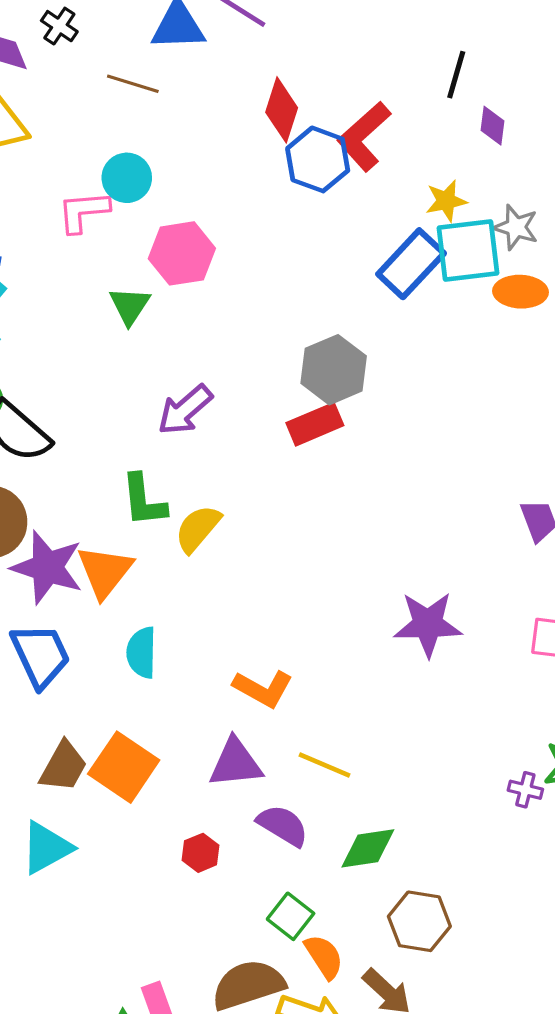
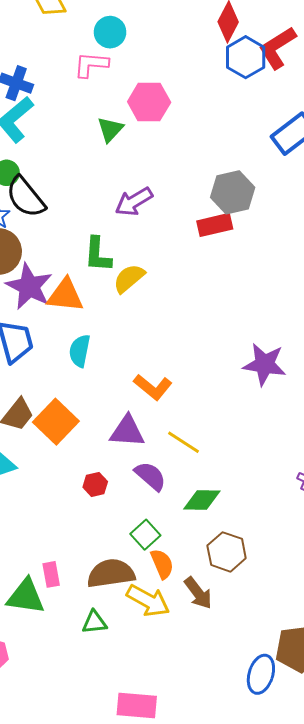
cyan circle: (127, 178) -> (110, 32), moved
orange triangle: (105, 572) -> (65, 295), turned 48

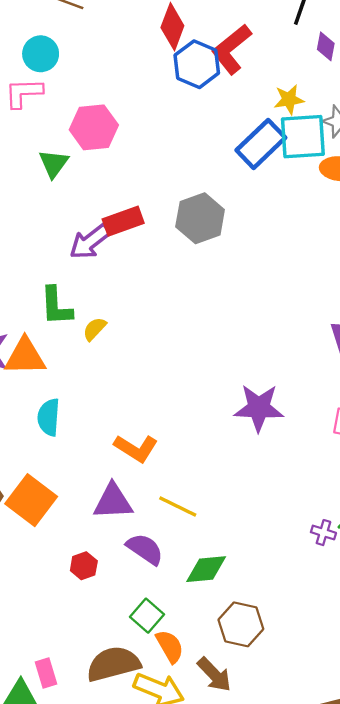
red rectangle: (215, 225) -> (123, 221), moved
yellow semicircle: (129, 278) -> (95, 329), size x0.7

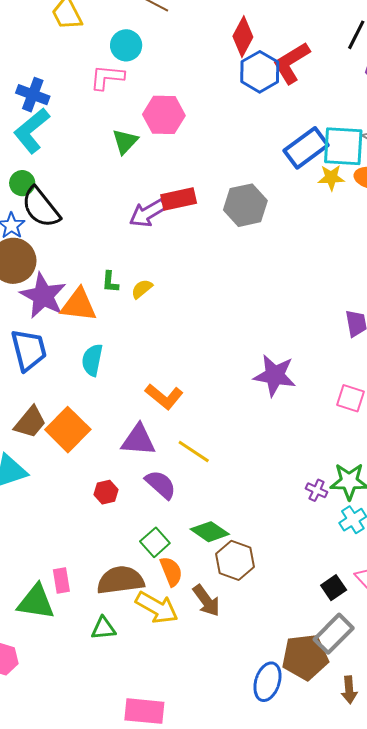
yellow star: (289, 99) -> (331, 178), moved
green L-shape: (56, 306) -> (110, 282), moved, size x0.6
green diamond: (206, 569) -> (210, 532), moved, turned 33

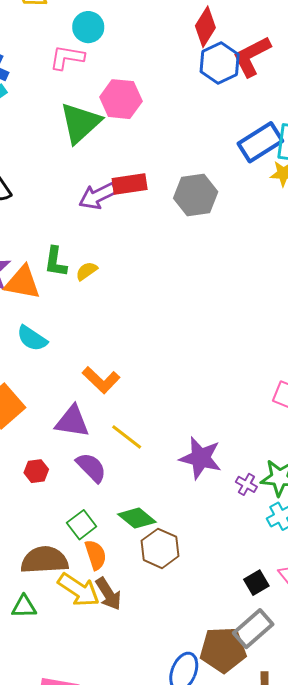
green triangle: (125, 142) -> (80, 123), size x1.6
green L-shape: (110, 282) -> (56, 262), size x1.4
cyan semicircle: (92, 360) -> (32, 338), turned -72
purple star: (275, 375) -> (201, 458), moved
brown arrow: (206, 601) -> (108, 594), moved

